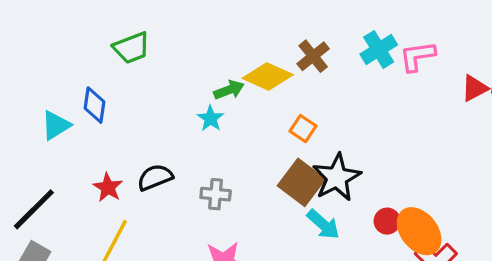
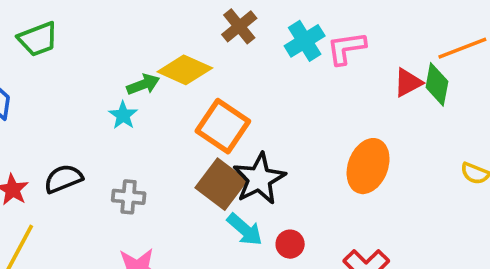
brown cross: (313, 56) -> (239, 26), moved
orange square: (303, 129) -> (223, 126), size x1.8
red circle: (387, 221) -> (290, 244), moved
orange ellipse: (419, 231) -> (368, 166), moved, turned 60

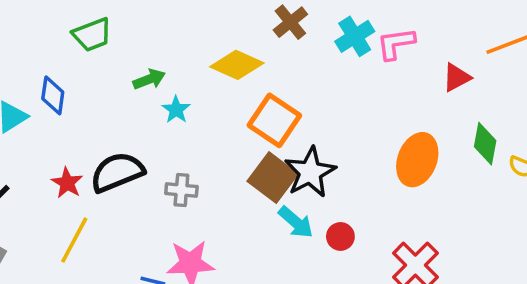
green arrow: (143, 84) -> (149, 79), moved
green diamond: (437, 84) -> (485, 144), moved
black semicircle: (63, 179) -> (117, 172), size x1.4

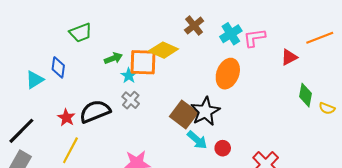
orange square: (274, 120) -> (143, 62), moved, turned -32
orange ellipse: (417, 160) -> (228, 74), moved
gray cross: (181, 190) -> (131, 100), moved, turned 36

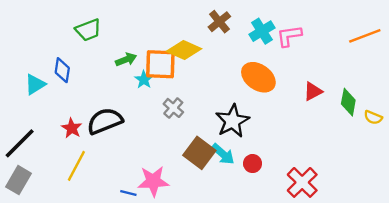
red triangle: (289, 57) -> (313, 91), moved
orange ellipse: (228, 74) -> (258, 77), turned -76
gray cross: (131, 100) -> (173, 108), moved
brown square: (184, 114) -> (199, 153), moved

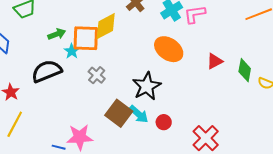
yellow diamond: (184, 50) -> (106, 26), turned -52
black semicircle: (105, 121) -> (47, 71), moved

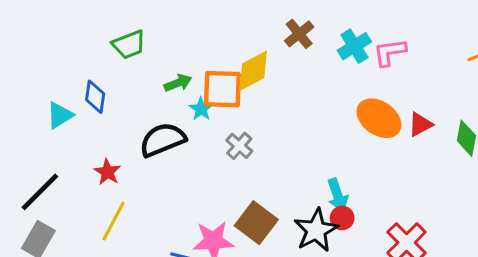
orange ellipse: (169, 49) -> (379, 118), moved
black star: (147, 86) -> (316, 230), moved
brown square: (119, 113) -> (256, 223), moved
cyan arrow: (139, 114) -> (338, 195), moved, turned 30

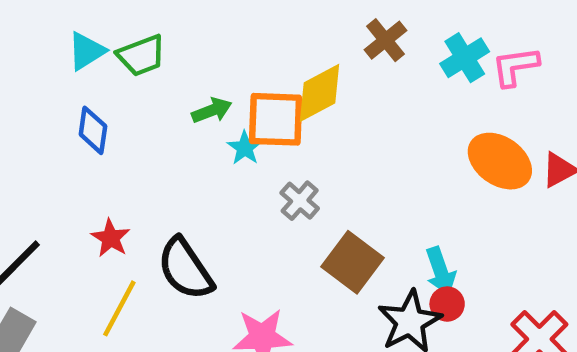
cyan triangle: (60, 115) -> (86, 51), moved
black semicircle: (163, 140) -> (185, 269), moved, turned -102
brown square: (256, 223) -> (353, 262), moved

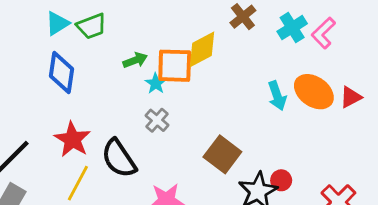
pink L-shape: (515, 66) -> (323, 33), turned -36
blue diamond: (93, 130) -> (62, 73), size x1.4
gray cross: (300, 201) -> (157, 120), moved
red star: (111, 238) -> (72, 139), size x1.5
cyan arrow: (440, 271) -> (277, 96), moved

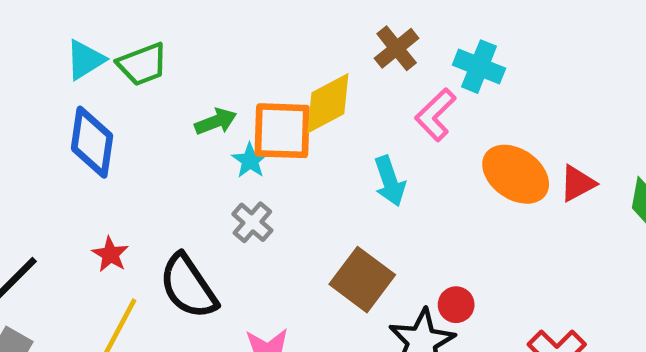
cyan cross: (292, 28) -> (479, 67), turned -36
pink L-shape: (323, 33) -> (436, 115), moved
cyan arrow: (277, 96) -> (390, 181), moved
red star: (72, 139) -> (110, 254), size x0.6
red circle: (281, 180) -> (456, 305), moved

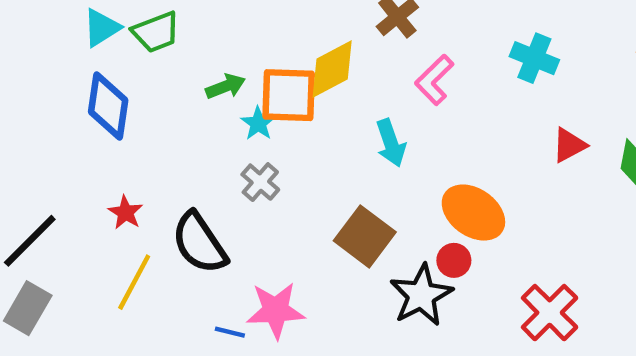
cyan cross: (479, 67) -> (534, 58), moved
orange ellipse: (516, 174) -> (473, 213), moved

